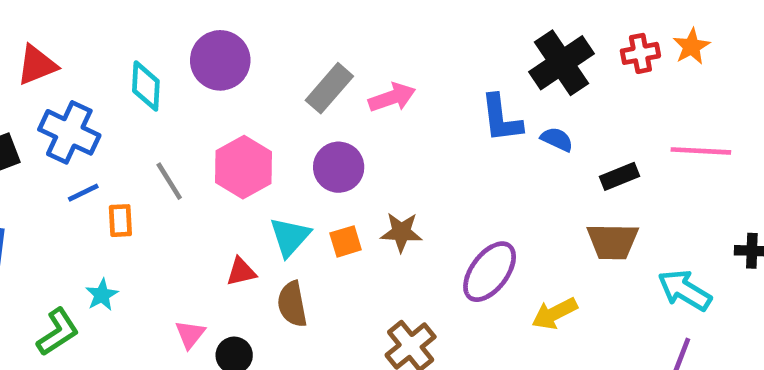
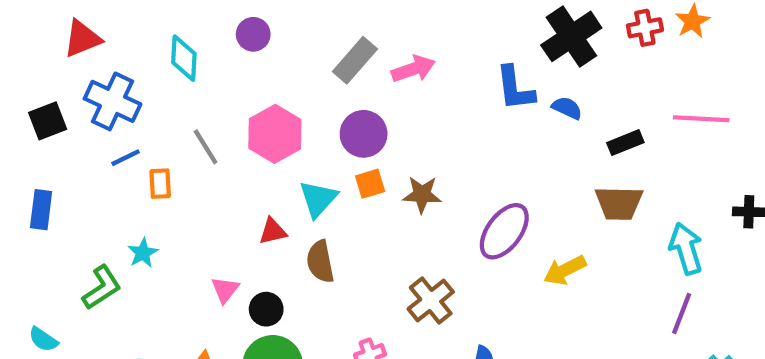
purple circle: (220, 60) -> (253, 34), size x0.6
orange square: (346, 241) -> (370, 184), moved
cyan arrow: (685, 290) -> (686, 249), turned 42

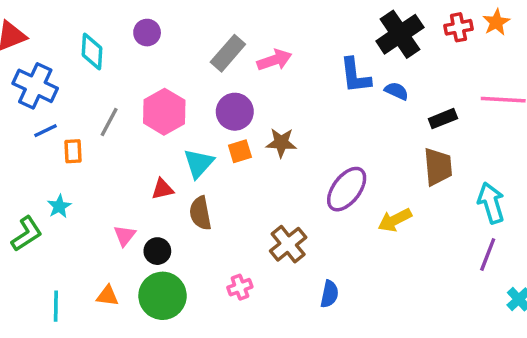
gray line: (206, 147) -> (109, 122), turned 60
brown star: (422, 194) -> (281, 143), moved
brown trapezoid: (619, 203) -> (438, 167), turned -96

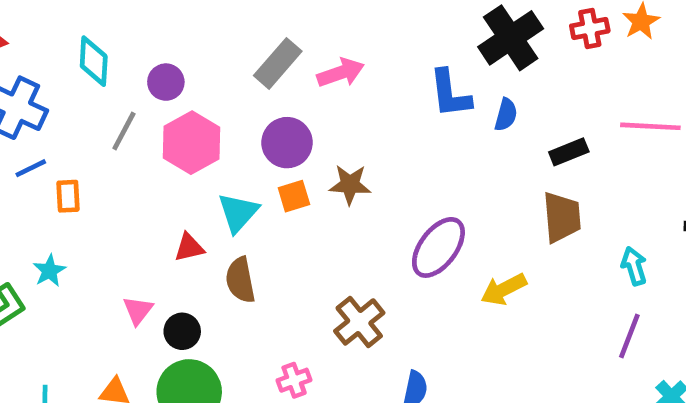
purple circle: (147, 33) -> (166, 82), moved
blue semicircle: (397, 91) -> (506, 115), turned 80
gray line: (109, 122) -> (124, 131), moved
cyan arrow: (491, 203) -> (634, 266), size x0.7

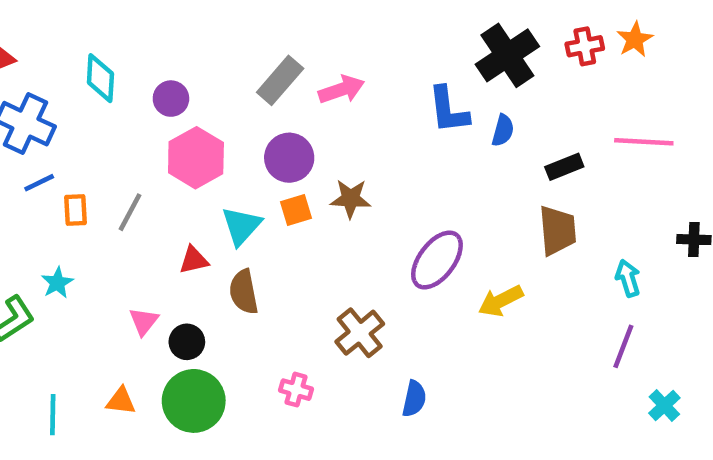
gray line: (124, 131) -> (130, 212), moved
pink cross: (294, 380) -> (296, 390), turned 36

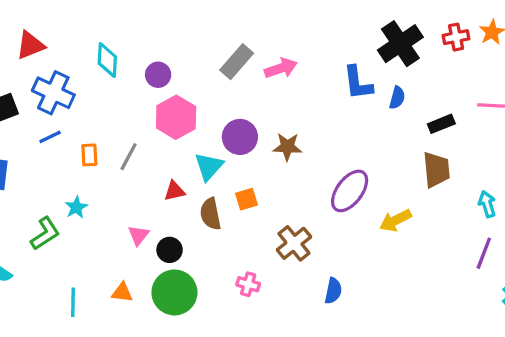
purple circle: (289, 158) -> (240, 137), moved
blue line: (39, 183) -> (50, 137), moved
orange square: (296, 210) -> (246, 199), moved

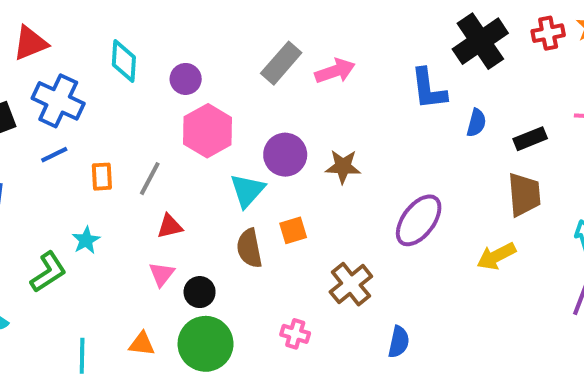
blue semicircle: (397, 98) -> (476, 123), moved
red triangle: (174, 191) -> (170, 226), moved
yellow arrow: (395, 220) -> (496, 256), moved

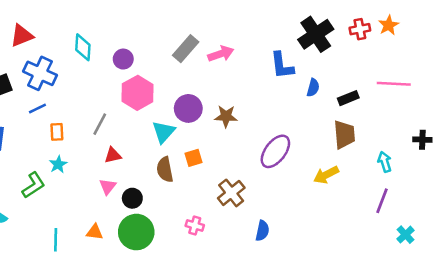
orange rectangle: (102, 177) -> (57, 132), moved

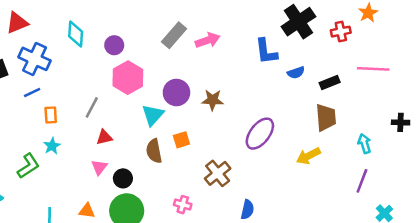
red cross: (360, 29) -> (341, 32), moved
blue semicircle: (313, 88) -> (296, 73), turned 56

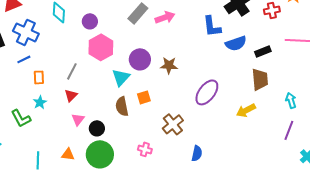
blue semicircle: (296, 73) -> (236, 43), size x1.5
red triangle: (104, 137) -> (71, 95), moved, turned -32
green L-shape: (28, 166) -> (21, 118), turned 95

